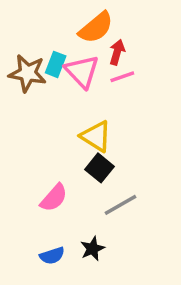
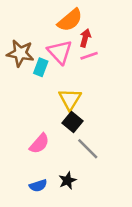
cyan rectangle: (56, 64) -> (41, 67), moved
yellow triangle: (96, 136) -> (70, 99), turned 30
gray line: (121, 205) -> (88, 149), turned 75

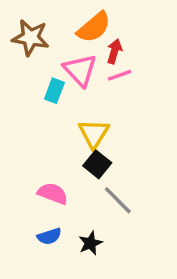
brown star: (20, 53) -> (30, 38), moved
pink semicircle: (39, 144) -> (53, 193), turned -110
blue semicircle: (38, 186) -> (49, 236), moved

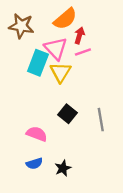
cyan rectangle: (54, 91) -> (38, 63), size x1.5
yellow triangle: (94, 134) -> (60, 72), moved
gray line: (118, 200) -> (101, 120), moved, turned 35

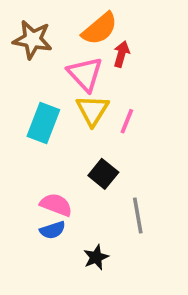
pink line: (83, 52) -> (127, 121), moved, turned -49
cyan rectangle: (38, 63) -> (43, 123), moved
gray line: (101, 120) -> (138, 216), moved
blue semicircle: (34, 163) -> (52, 230), moved

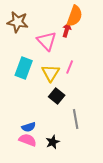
orange semicircle: (100, 29) -> (75, 16), moved, turned -30
yellow triangle: (92, 110) -> (51, 73), moved
pink semicircle: (56, 205) -> (28, 140), moved

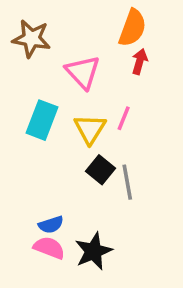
red arrow: (67, 30) -> (140, 62), moved
gray line: (76, 119) -> (127, 182), moved
black star: (53, 142) -> (93, 251), size x1.5

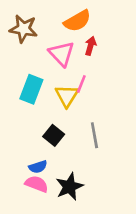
orange semicircle: (132, 28) -> (77, 21), moved, turned 40
red arrow: (140, 62) -> (91, 46), moved
pink line: (124, 118) -> (81, 84), moved
black square: (101, 170) -> (54, 135), moved

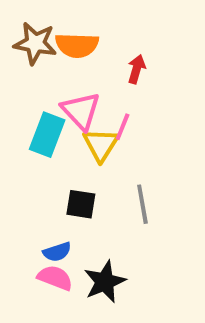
orange semicircle: (77, 21) -> (77, 45), moved, turned 32
pink triangle: (62, 54) -> (81, 111), moved
black square: (54, 135) -> (81, 204), turned -30

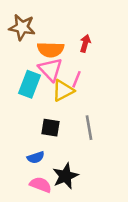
orange semicircle: (77, 45) -> (51, 50), moved
yellow triangle: (101, 145) -> (63, 90), turned 30
pink semicircle: (55, 278) -> (41, 185), moved

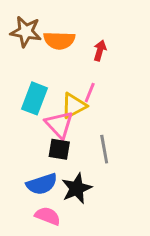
orange semicircle: (51, 50) -> (59, 40), moved
pink triangle: (51, 69) -> (59, 125), moved
blue semicircle: (36, 157) -> (42, 184), size x1.5
black star: (65, 176) -> (77, 188), moved

